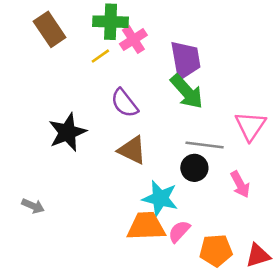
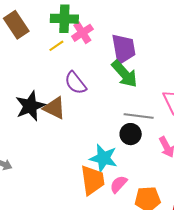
brown triangle: (132, 150) -> (54, 108), moved
orange trapezoid: (146, 226) -> (92, 180), turned 84

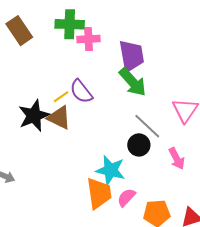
pink cross: (82, 33) -> (88, 39), turned 30
yellow line: (56, 46) -> (61, 97), moved
gray line: (139, 116) -> (147, 126), turned 36

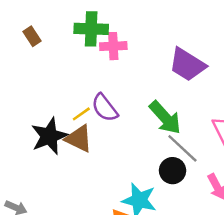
brown rectangle: (19, 31) -> (32, 36), size x0.6
purple trapezoid: (132, 56) -> (187, 65), moved, turned 132
green arrow: (133, 82) -> (165, 118), moved

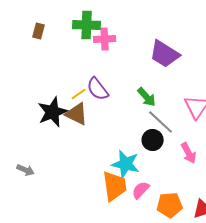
brown rectangle: (32, 36) -> (39, 31), turned 49
green arrow: (165, 118) -> (147, 97), size x0.7

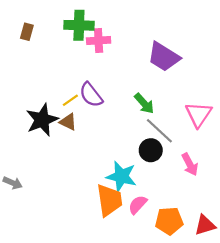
brown triangle: (77, 114) -> (68, 122), size x0.7

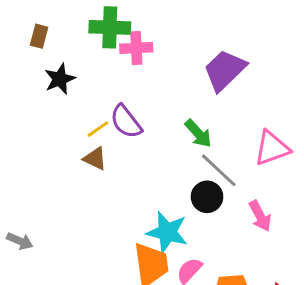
purple trapezoid: (164, 57) -> (225, 70), turned 104
pink triangle: (199, 114) -> (272, 148), turned 36
black star: (42, 120) -> (60, 79), moved, size x0.7

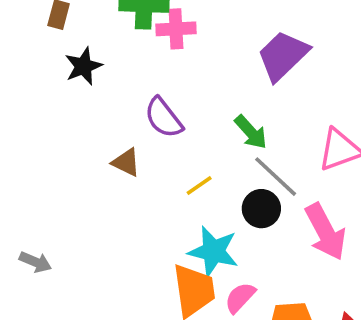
yellow line: (98, 129) -> (199, 185), moved
pink arrow: (260, 216) -> (325, 232), size x1.5

